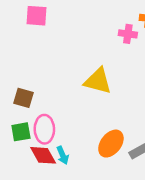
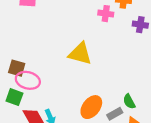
pink ellipse: (44, 129) -> (28, 80), moved, turned -75
green square: (21, 132) -> (14, 97), turned 30

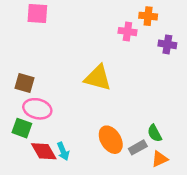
brown square: (17, 68) -> (24, 83), moved
orange ellipse: (91, 107) -> (111, 140), turned -70

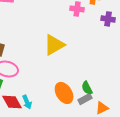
yellow triangle: (98, 78) -> (54, 45), turned -45
green semicircle: (155, 133) -> (87, 88), moved

